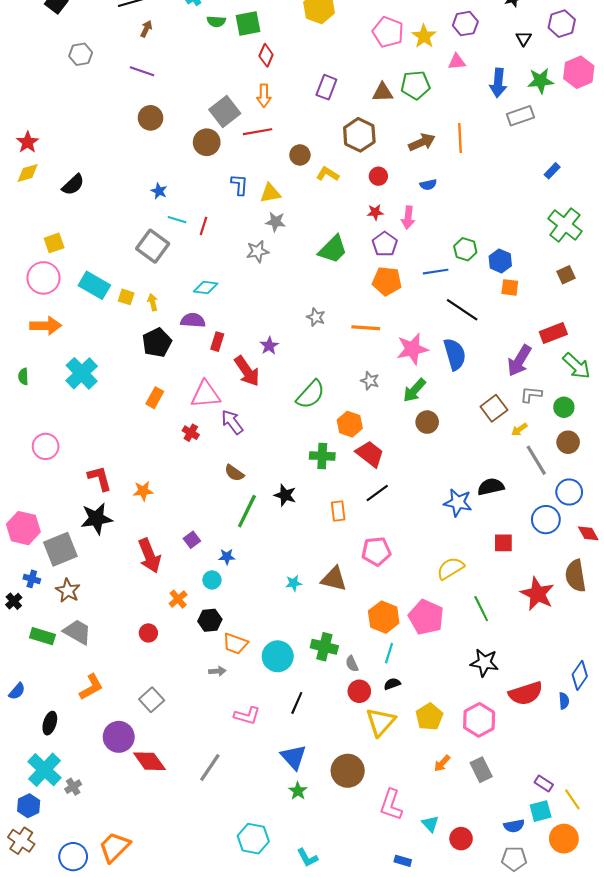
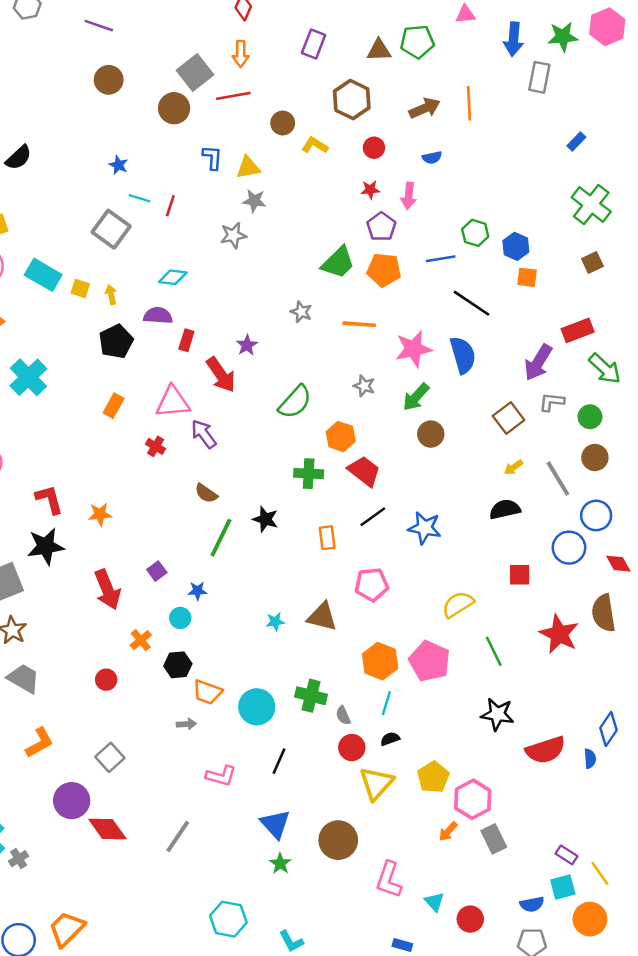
gray rectangle: (520, 116) -> (539, 77), turned -60
green trapezoid: (333, 249) -> (338, 262), moved
yellow arrow: (519, 429) -> (513, 467), moved
blue star: (458, 503) -> (425, 528), moved
pink hexagon: (479, 720) -> (473, 799), moved

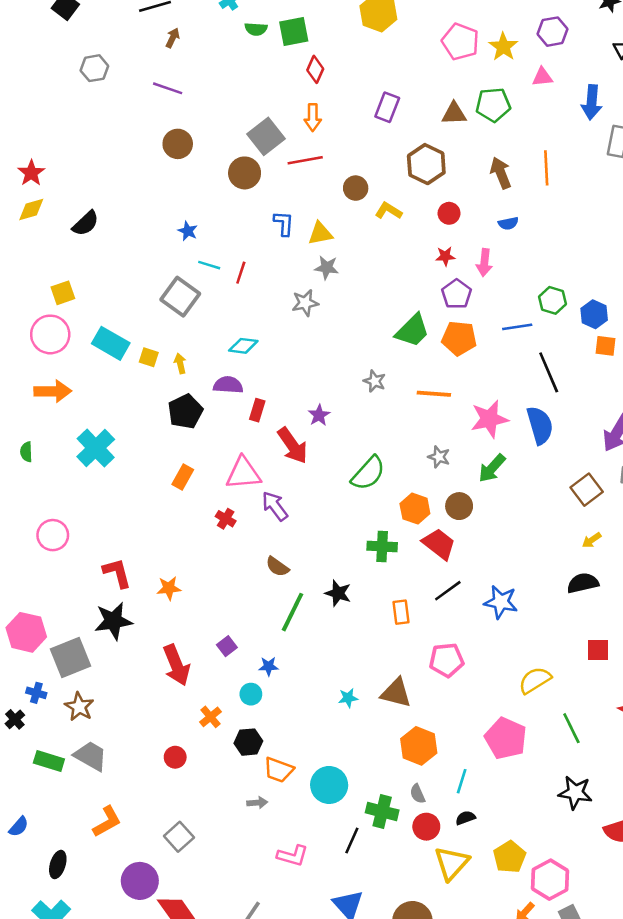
brown arrow: (425, 108) -> (501, 173), turned -88
black line: (471, 303) -> (549, 372), turned 33
brown circle: (431, 434) -> (459, 506), moved
orange hexagon: (380, 661) -> (419, 746), moved
green cross: (311, 696) -> (382, 811), moved

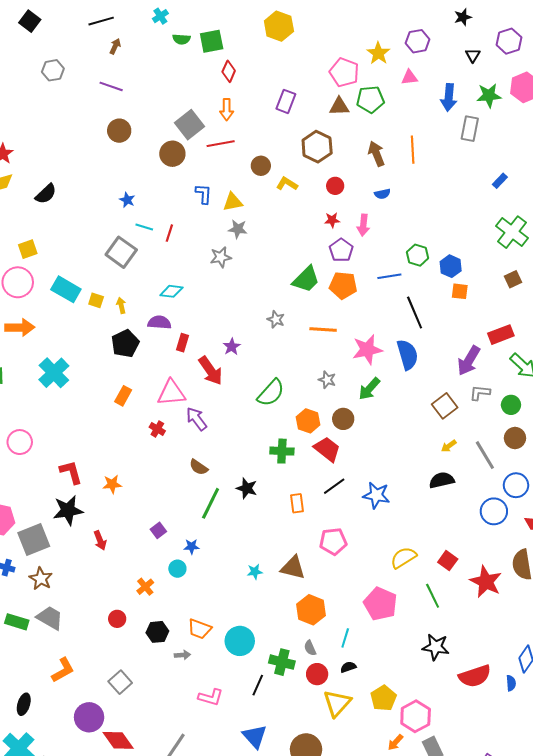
pink pentagon: (460, 42) -> (344, 72), moved
red square: (598, 650) -> (448, 561), moved, turned 36
red arrow: (176, 665) -> (100, 540), moved, size x0.6
black hexagon: (248, 742) -> (157, 632), moved

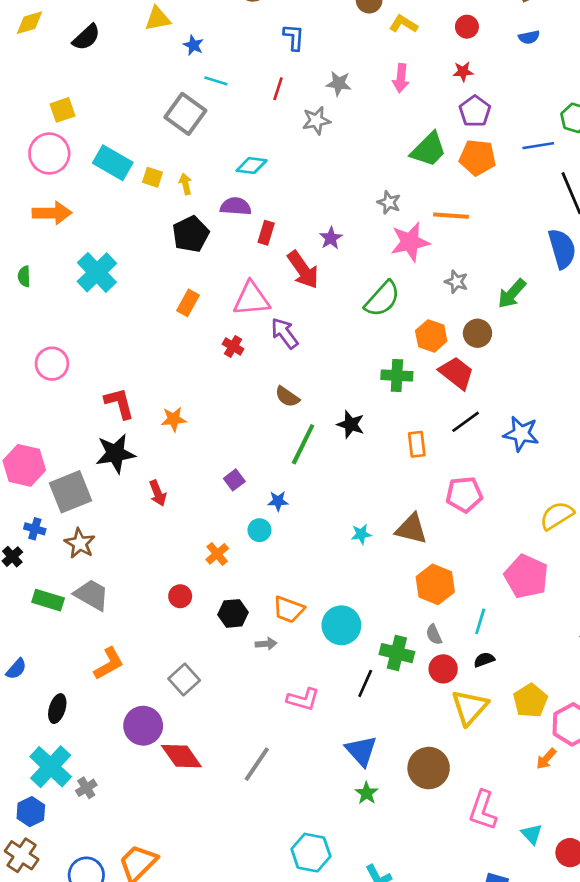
yellow triangle: (233, 202) -> (158, 19), moved
pink arrow: (363, 225) -> (401, 78), moved
red line: (169, 233) -> (278, 89), moved
pink star: (367, 350) -> (410, 242), moved

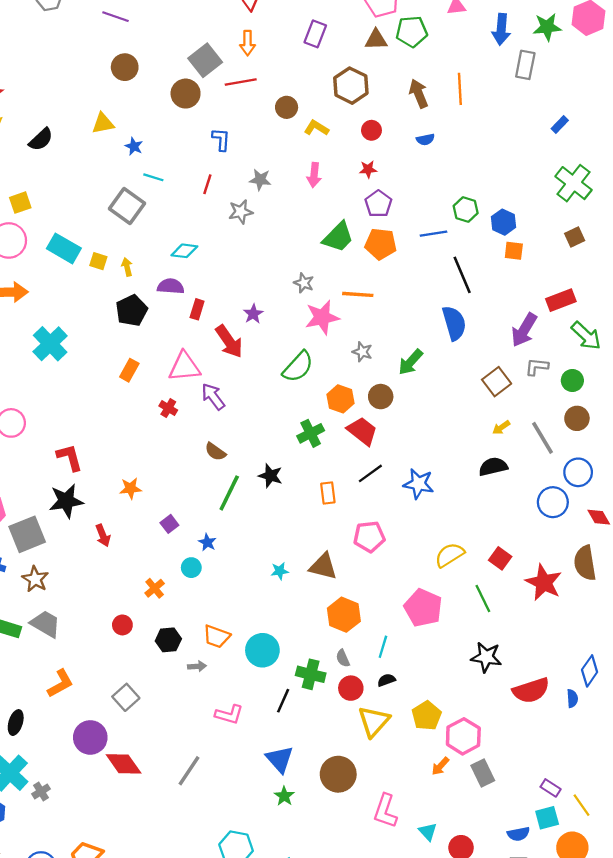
green cross: (397, 376) -> (311, 433), turned -30
orange star: (174, 419) -> (130, 488), moved
blue star: (278, 501) -> (207, 542), turned 30

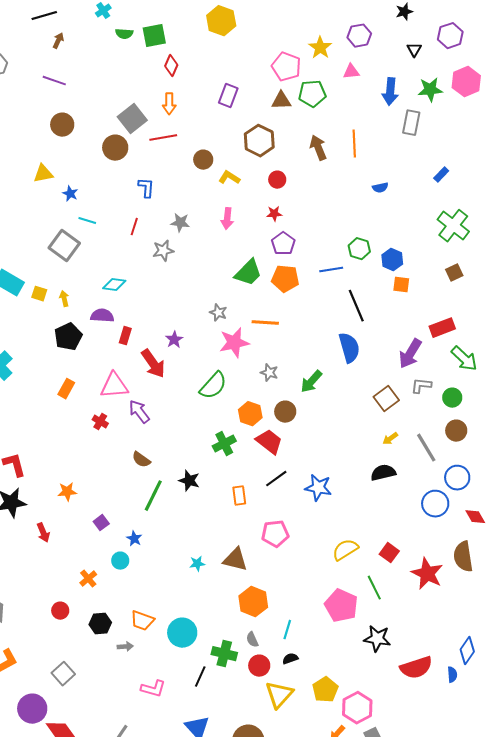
blue semicircle: (425, 139) -> (380, 188), moved
pink pentagon: (423, 608) -> (341, 606), moved

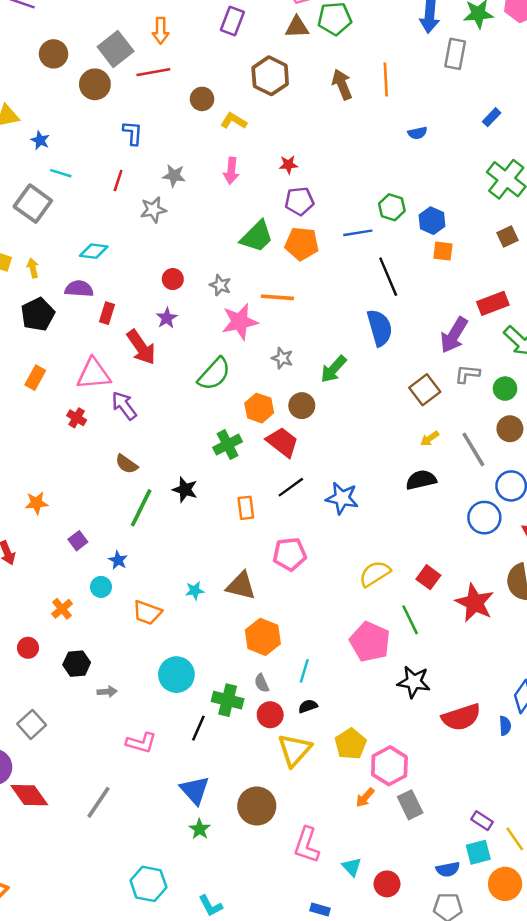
brown circle: (62, 125) -> (54, 54), moved
red circle: (277, 180) -> (173, 279), moved
purple pentagon: (283, 244) -> (299, 201), turned 30
orange trapezoid: (142, 621) -> (147, 613), moved

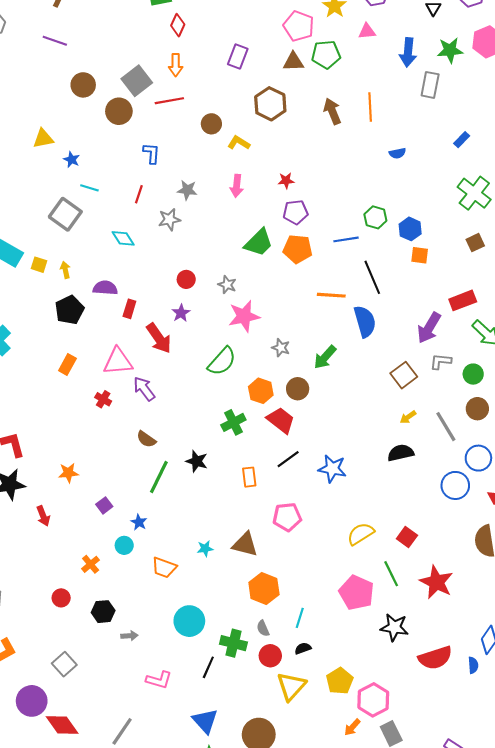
cyan diamond: (94, 251) -> (123, 238), moved, turned 50
orange line: (277, 297) -> (331, 295), moved
red star: (475, 603) -> (436, 582), moved

